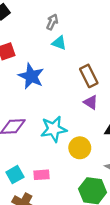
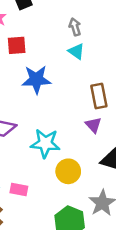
gray arrow: (52, 22) -> (75, 27), turned -56
blue star: (31, 76) -> (36, 80), turned 30

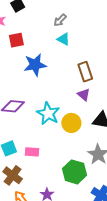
gray arrow: (75, 27) -> (60, 20), turned -112
cyan star: (45, 143) -> (48, 113), turned 30
yellow circle: (68, 171) -> (71, 123), moved

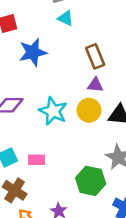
purple triangle: (84, 95) -> (95, 85), turned -32
yellow circle: (71, 123) -> (89, 110), moved

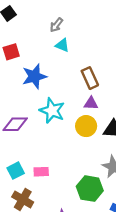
cyan star: (53, 111) -> (52, 111), moved

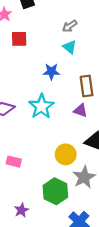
blue star: (34, 76) -> (51, 72), moved, size x0.7
yellow circle: (86, 126) -> (66, 154), moved

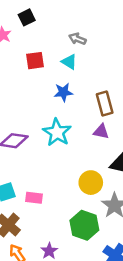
gray arrow: (70, 26) -> (77, 39), turned 64
red square: (19, 39) -> (35, 61), moved
cyan triangle: (70, 47) -> (69, 62), moved

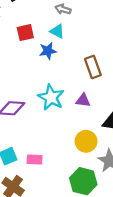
blue star: (63, 92) -> (48, 51), moved
purple triangle: (101, 131) -> (83, 100), moved

